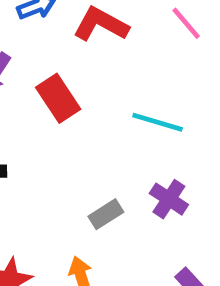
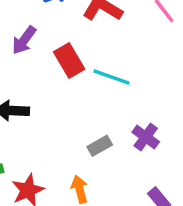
cyan line: (158, 122) -> (111, 77), moved

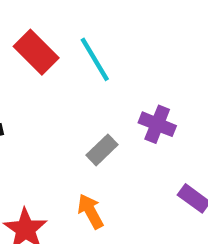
cyan line: (111, 77) -> (95, 59), turned 54

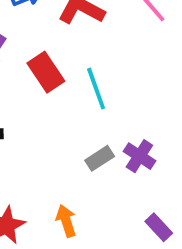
gray rectangle: (102, 150) -> (100, 158), moved

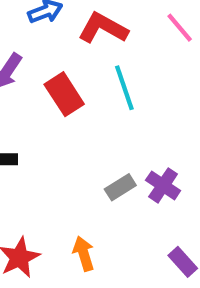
cyan line: (96, 89) -> (124, 88), moved

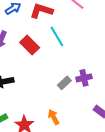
purple cross: (163, 185) -> (84, 78), turned -35

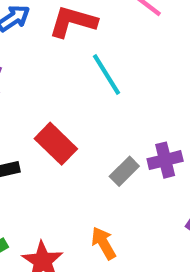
red rectangle: (30, 45) -> (56, 144), moved

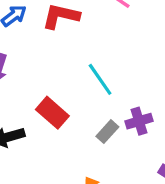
cyan line: (107, 74) -> (100, 79), moved

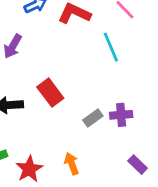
cyan line: (100, 79) -> (111, 47), moved

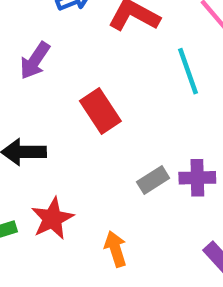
red rectangle: (50, 93) -> (100, 111), moved
red star: (29, 169) -> (52, 219), moved

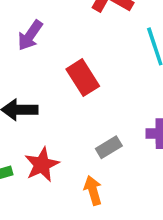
gray rectangle: (153, 180) -> (109, 147), moved

